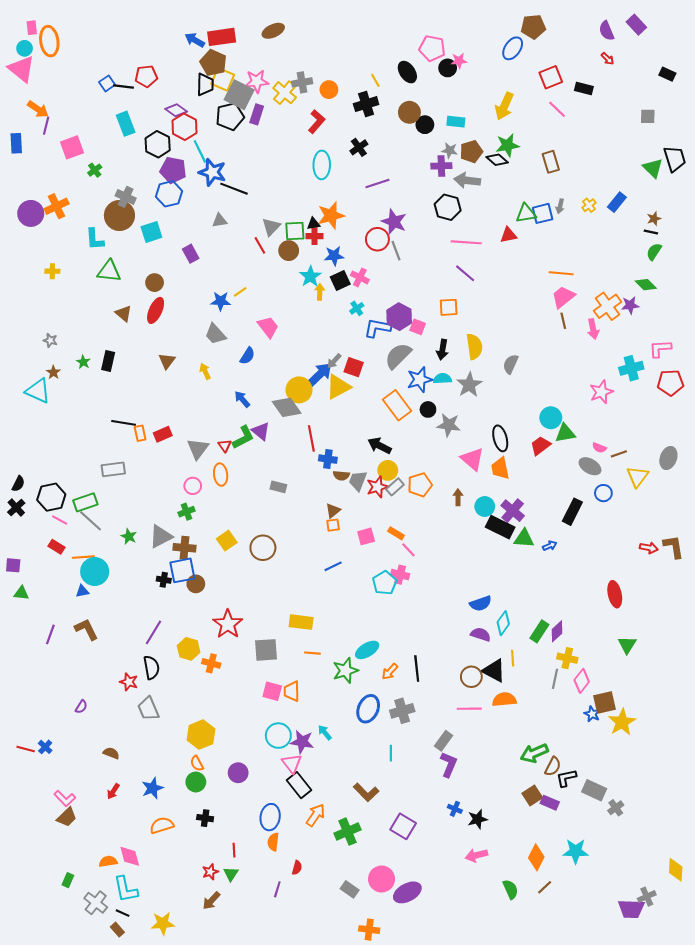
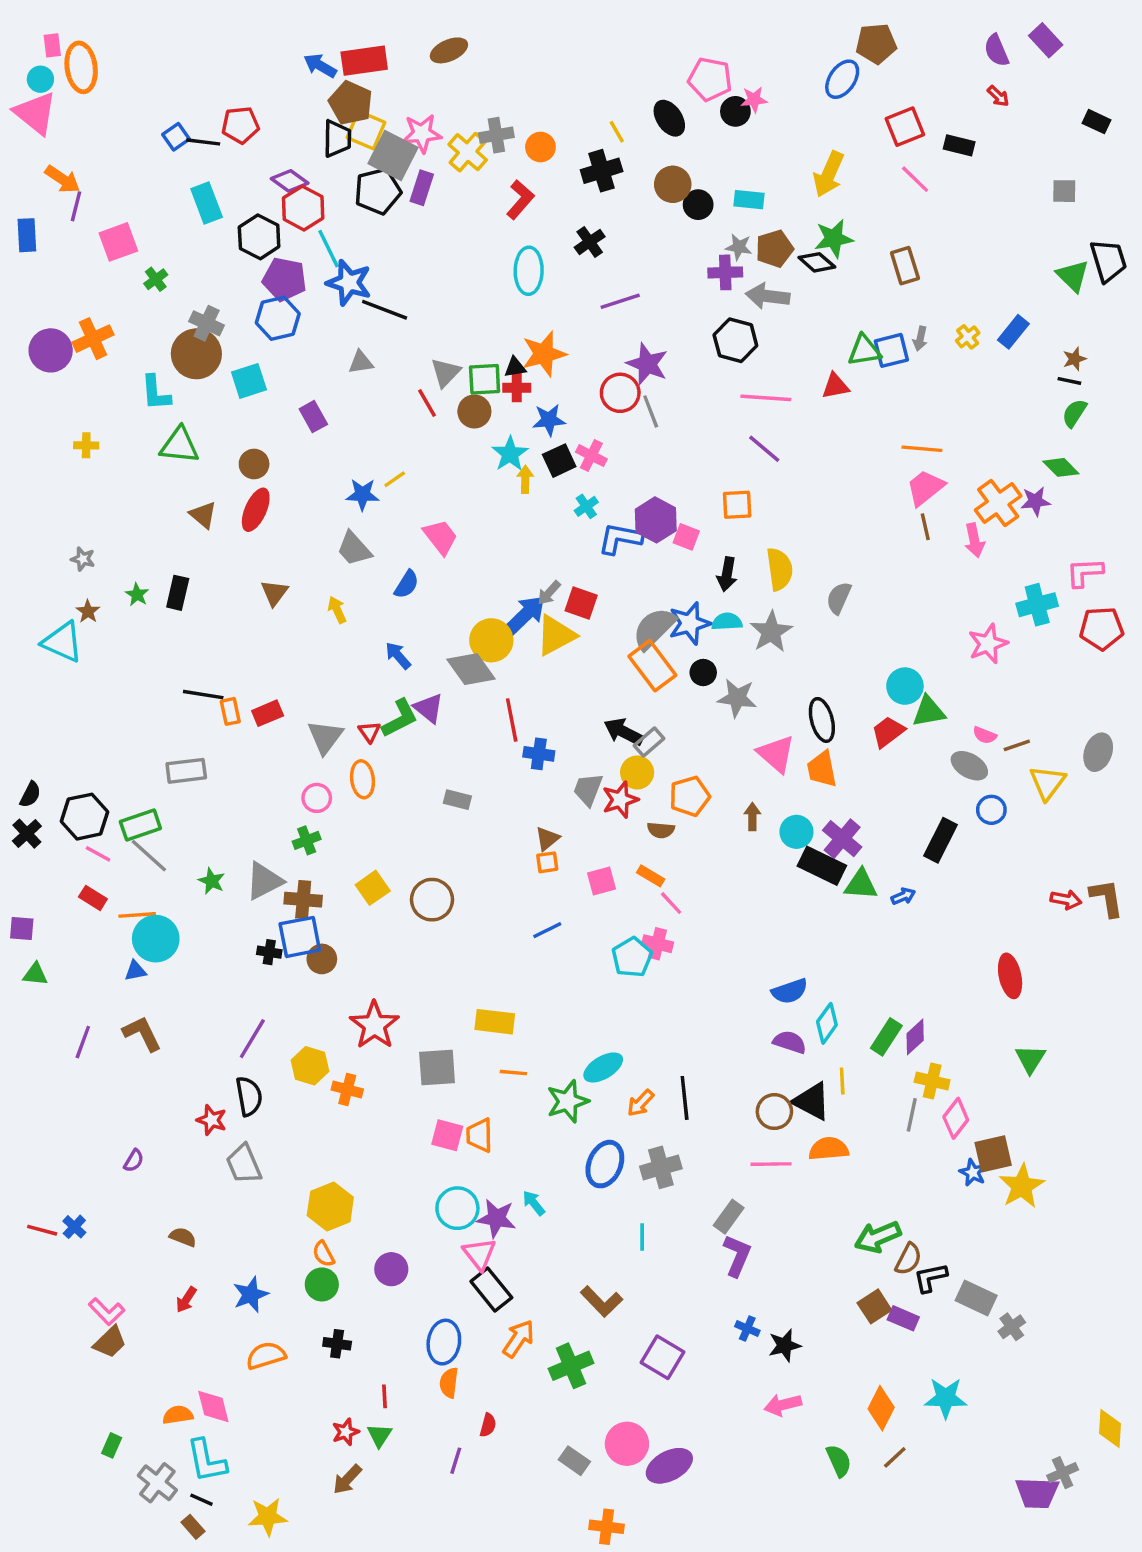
gray semicircle: (398, 356) -> (654, 628), moved
brown semicircle: (341, 476) -> (661, 830), moved
gray rectangle: (395, 487) -> (649, 742), moved

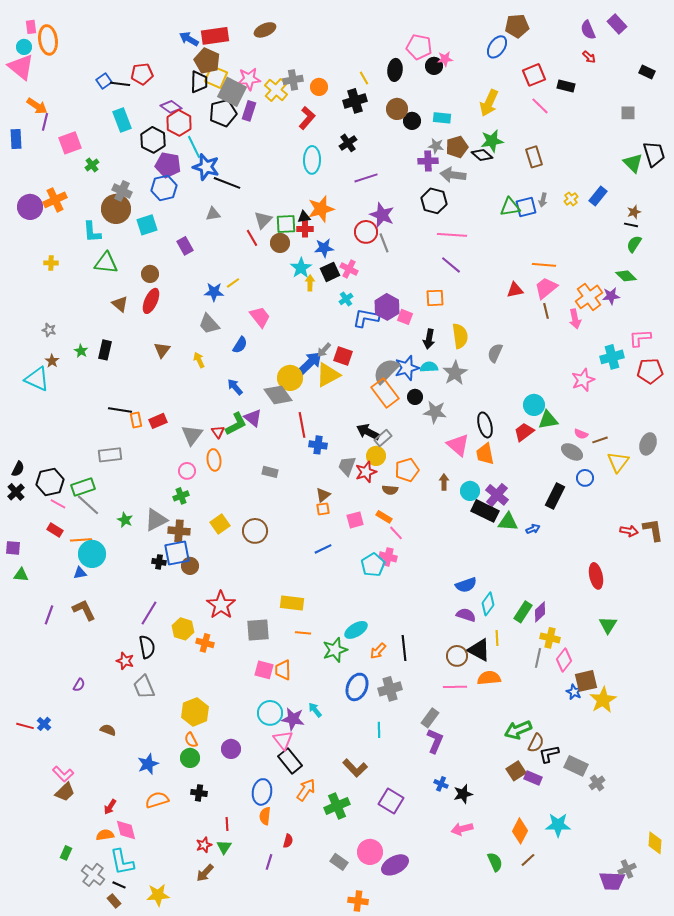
black ellipse: (669, 118) -> (395, 70), turned 40
red triangle: (835, 386) -> (515, 290), moved
red arrow: (186, 1300) -> (110, 807), moved

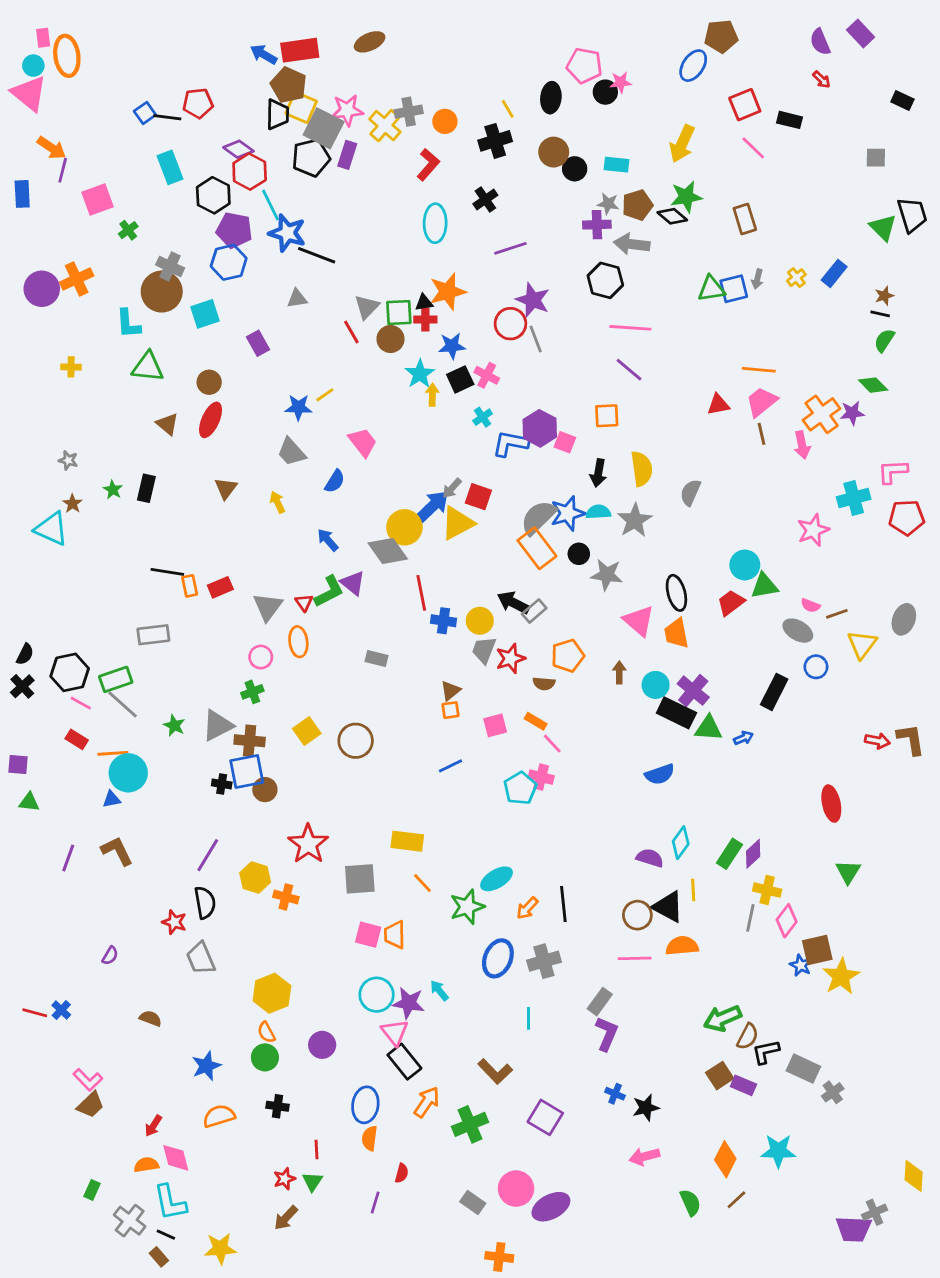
yellow circle: (376, 456) -> (480, 621), moved
blue semicircle: (466, 585) -> (660, 774), moved
orange line: (303, 633) -> (423, 883), turned 42

